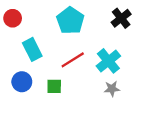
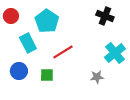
black cross: (121, 18) -> (105, 16), turned -30
cyan pentagon: (70, 21) -> (47, 21), moved
cyan cross: (108, 61) -> (115, 53), moved

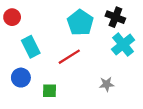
cyan pentagon: (47, 21) -> (80, 23), moved
cyan cross: (115, 53) -> (123, 45), moved
green square: (47, 75) -> (49, 91), moved

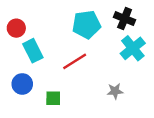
red circle: (12, 17) -> (16, 28), moved
cyan pentagon: (80, 23) -> (86, 25), turned 30

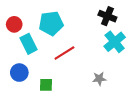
cyan pentagon: (86, 25) -> (51, 23), moved

